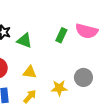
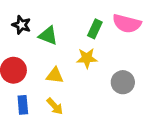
yellow star: (59, 88) -> (87, 58), moved
yellow arrow: (30, 96) -> (55, 106), turned 96

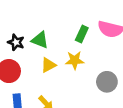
black star: (21, 25) -> (16, 42), moved
yellow triangle: (55, 76) -> (48, 65), moved, turned -35

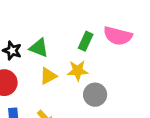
gray circle: (107, 82) -> (95, 95), moved

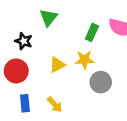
green triangle: (39, 48) -> (49, 18), moved, turned 48

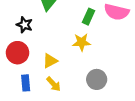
yellow triangle: (57, 65) -> (50, 61), moved
gray circle: (101, 82) -> (97, 79), moved

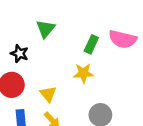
yellow triangle: (50, 61) -> (48, 94), turned -42

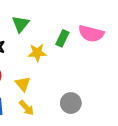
yellow star: (83, 73) -> (37, 53), moved

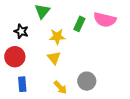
yellow triangle: (23, 84) -> (54, 58), moved
yellow arrow: (26, 108) -> (60, 87), moved

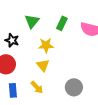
green rectangle: (79, 24) -> (62, 23), moved
yellow arrow: (60, 87) -> (37, 87), moved

